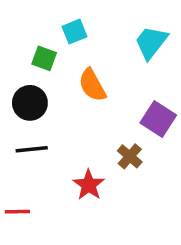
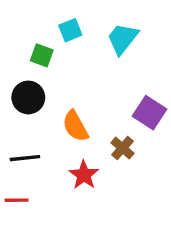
cyan trapezoid: (151, 42) -> (123, 39), moved
orange semicircle: (92, 85) -> (75, 126), moved
black line: (32, 149) -> (25, 158), moved

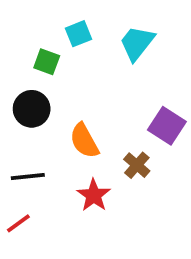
red line: (17, 200) -> (18, 223), turned -35

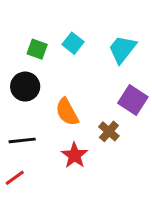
cyan square: (79, 34) -> (73, 43), moved, turned -30
cyan trapezoid: (137, 43) -> (122, 49), moved

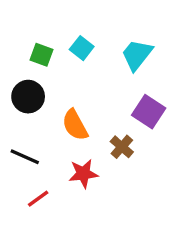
black line: (22, 140) -> (25, 157), turned 30
red star: (75, 155) -> (83, 174), turned 30
red line: (15, 178) -> (38, 199), moved

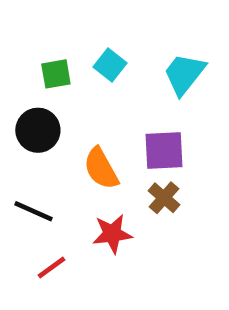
green square: (41, 55) -> (56, 74), turned -30
purple square: (149, 112) -> (164, 150), moved, turned -36

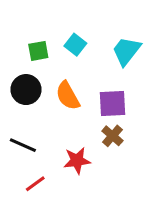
orange semicircle: (101, 169) -> (68, 96), moved

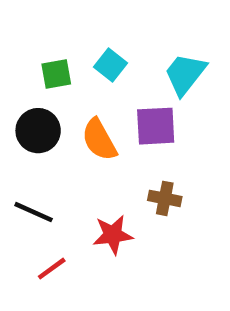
purple square: (112, 103) -> (156, 126), moved
brown cross: (112, 136) -> (165, 198), turned -30

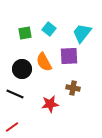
black circle: (38, 131) -> (22, 69), moved
red line: (52, 269) -> (12, 127), moved

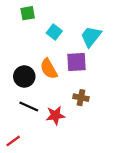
green square: (25, 33) -> (28, 13), moved
black line: (15, 94) -> (29, 107), moved

